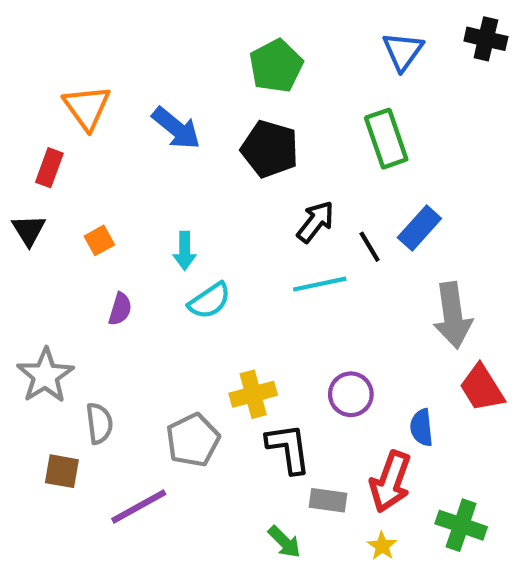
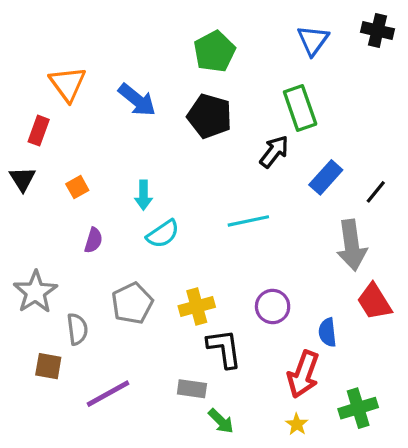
black arrow: (316, 222) -> (274, 152), moved
black line: (370, 247) -> (376, 192), moved, turned 70
gray pentagon: (193, 440) -> (132, 303), moved
gray rectangle: (328, 500) -> (192, 389), moved
green cross: (461, 525) -> (358, 408), turned -36

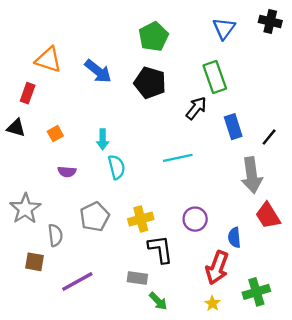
orange triangle: (68, 84) -> (48, 60), turned -36
blue rectangle: (326, 177) -> (233, 127), turned -60
black triangle: (22, 179) -> (16, 128), turned -42
cyan semicircle: (163, 234) -> (117, 167), turned -70
purple semicircle: (93, 240) -> (67, 172), turned 78

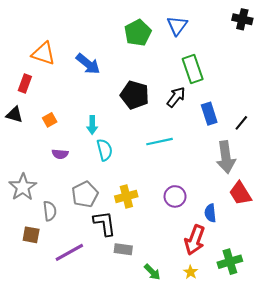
blue triangle: (224, 28) -> (177, 26), moved
black pentagon: (150, 83) -> (135, 95), moved
black L-shape: (160, 249) -> (105, 223), moved
green arrow: (158, 301) -> (152, 272), moved

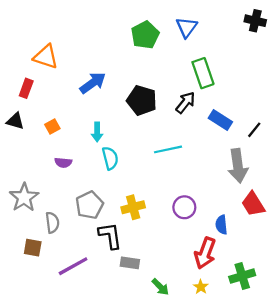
blue arrow: (88, 64) -> (93, 83), moved, turned -75
blue rectangle: (209, 114) -> (220, 120), turned -40

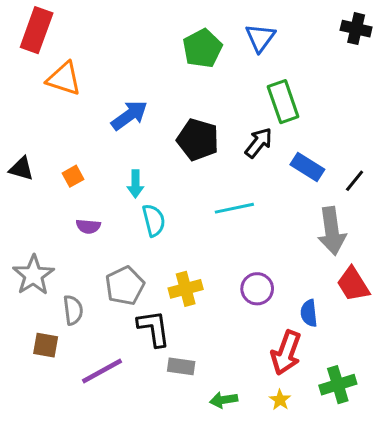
red rectangle: (26, 88) -> (37, 30), moved, size x1.6
green arrow: (160, 287) -> (224, 400), turned 126

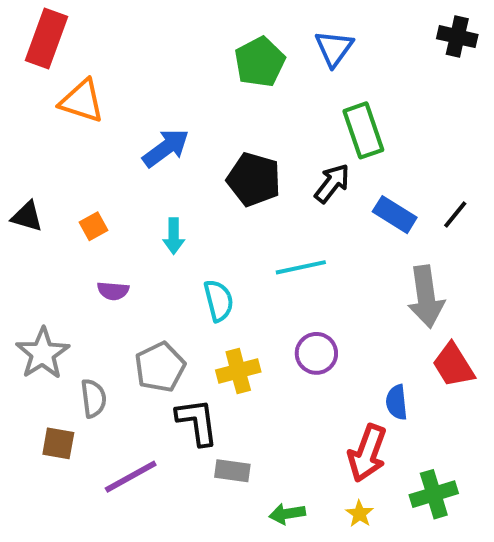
black line: (355, 181) -> (455, 215), moved
cyan semicircle: (154, 220) -> (219, 301), moved
purple circle: (257, 289) -> (316, 353), moved

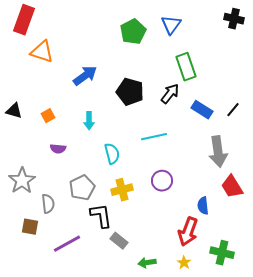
gray rectangle: (232, 471) -> (119, 241), turned 30
green cross: (434, 494) -> (222, 253), turned 30

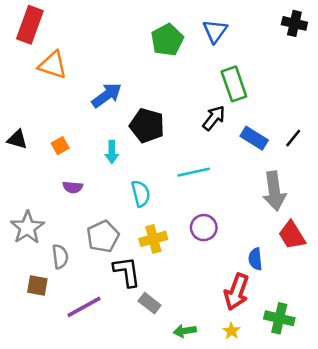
black pentagon: (130, 92) -> (147, 126), moved

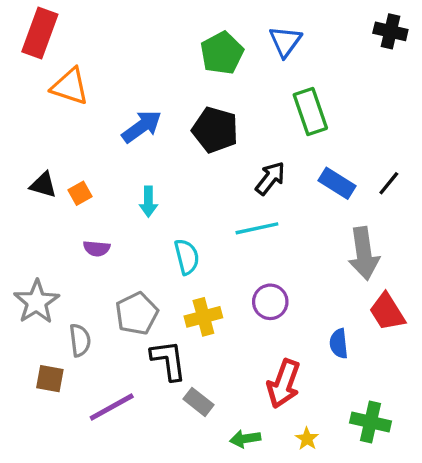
black arrow: (214, 118) -> (270, 178), moved
black pentagon: (147, 126) -> (215, 130), moved
black triangle: (17, 139) -> (43, 185), moved
red arrow: (236, 292) -> (284, 384), moved

